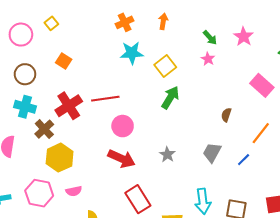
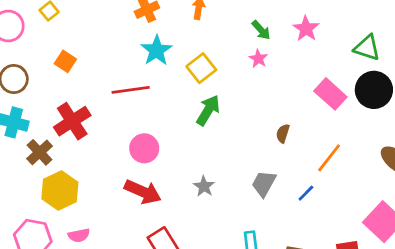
cyan star: (132, 53) -> (156, 50), turned -30
red line: (105, 99) -> (131, 90), moved

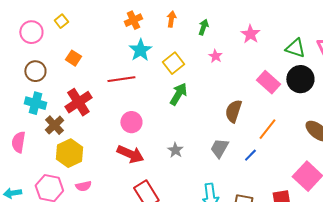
green arrow: (261, 30) -> (203, 27), moved, turned -119
brown semicircle: (283, 133) -> (233, 111), size x1.6

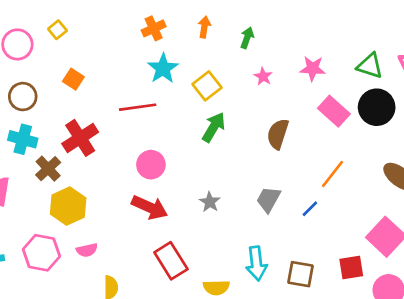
pink star: (250, 34) -> (313, 68), moved, turned -30
brown semicircle: (233, 111) -> (278, 134), moved

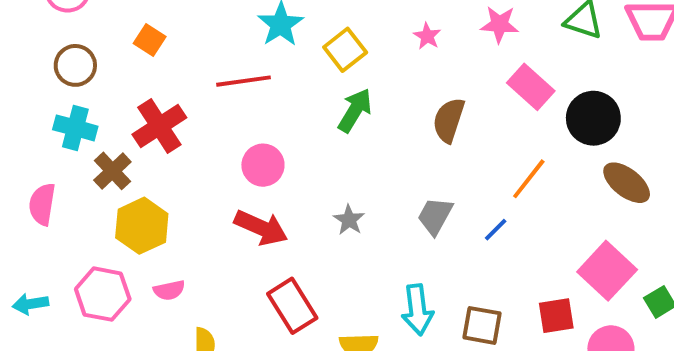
black circle: (377, 107) -> (593, 118), moved

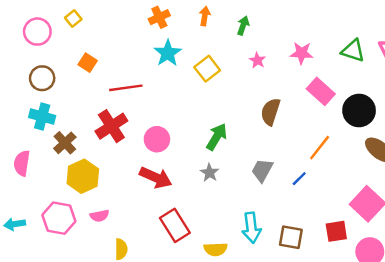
red line: (243, 81) -> (126, 88), moved
green arrow: (355, 110) -> (217, 137), moved
red cross: (159, 126) -> (111, 126), moved

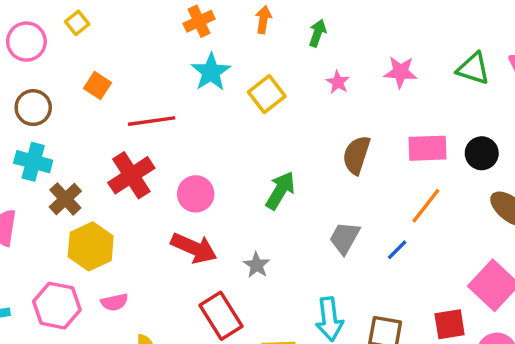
pink rectangle: (321, 91) -> (428, 148), moved, turned -44
black circle: (359, 111) -> (482, 153), size x0.7
gray star: (210, 173) -> (257, 265), moved

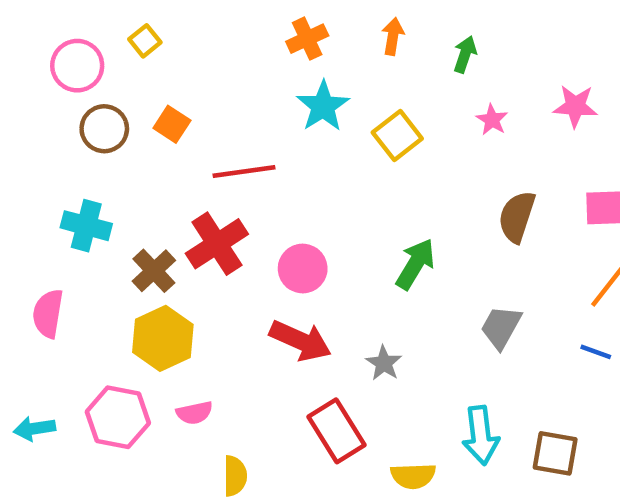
brown circle: (33, 108) -> (104, 129), moved
brown cross: (65, 199) -> (154, 271), moved
blue line: (397, 250) -> (596, 352), moved, turned 65

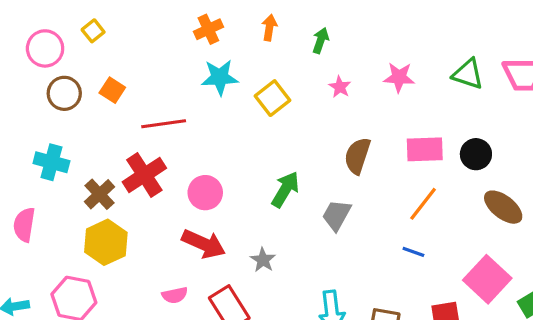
cyan star: (323, 106) -> (220, 77), turned 30
gray trapezoid: (501, 327) -> (337, 215), moved
pink semicircle: (194, 413) -> (175, 295), moved

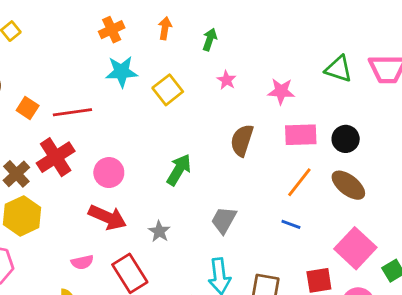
pink star: (399, 77) -> (281, 91), moved
orange square: (112, 90) -> (28, 108), moved
brown ellipse: (503, 207) -> (348, 185), moved
gray trapezoid: (337, 215) -> (224, 220), moved

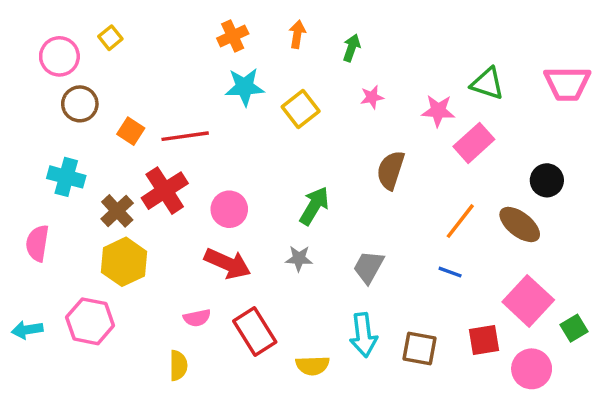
green triangle: (339, 69) -> (487, 84), moved
pink star: (227, 80) -> (372, 97), turned 30
pink rectangle: (301, 135) -> (474, 143), moved, turned -40
black circle: (346, 139) -> (547, 180), moved
gray star: (159, 231) -> (299, 258), moved, turned -30

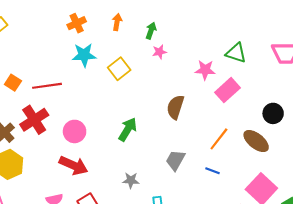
pink star: (372, 97) -> (159, 52), moved
gray star: (299, 258) -> (131, 180), moved
gray trapezoid: (369, 267) -> (175, 160), moved

